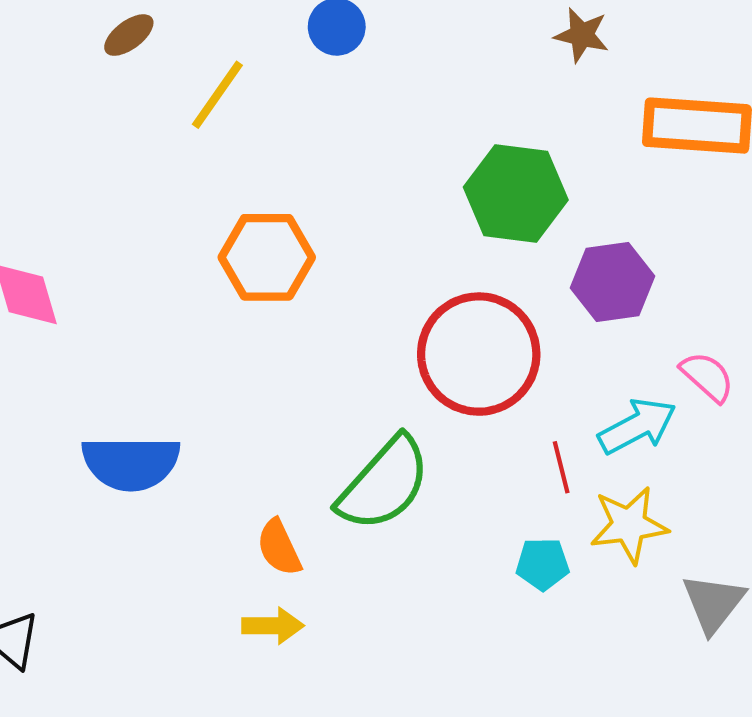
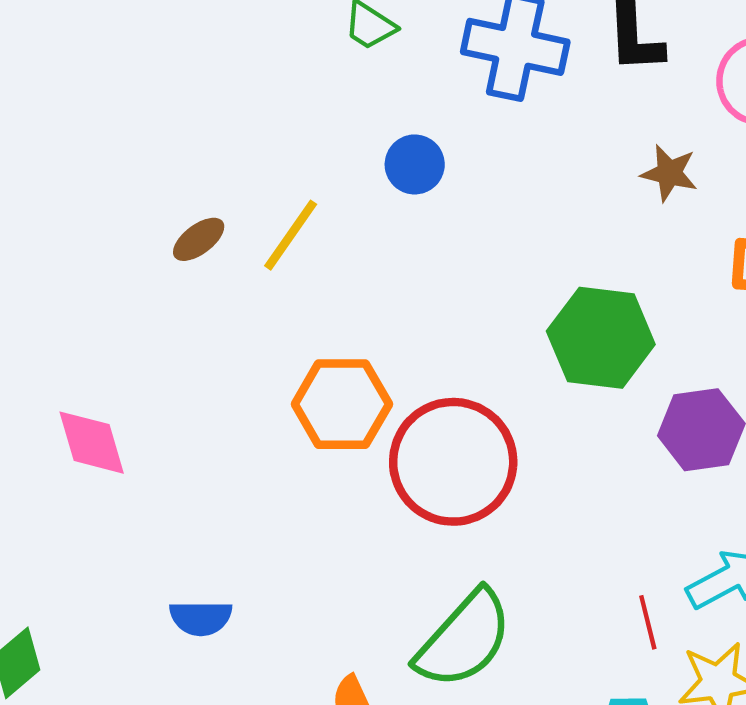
brown ellipse: (129, 35) -> (199, 239), moved
red circle: (479, 354) -> (453, 462), moved
blue semicircle: (131, 463) -> (201, 618), size x0.6

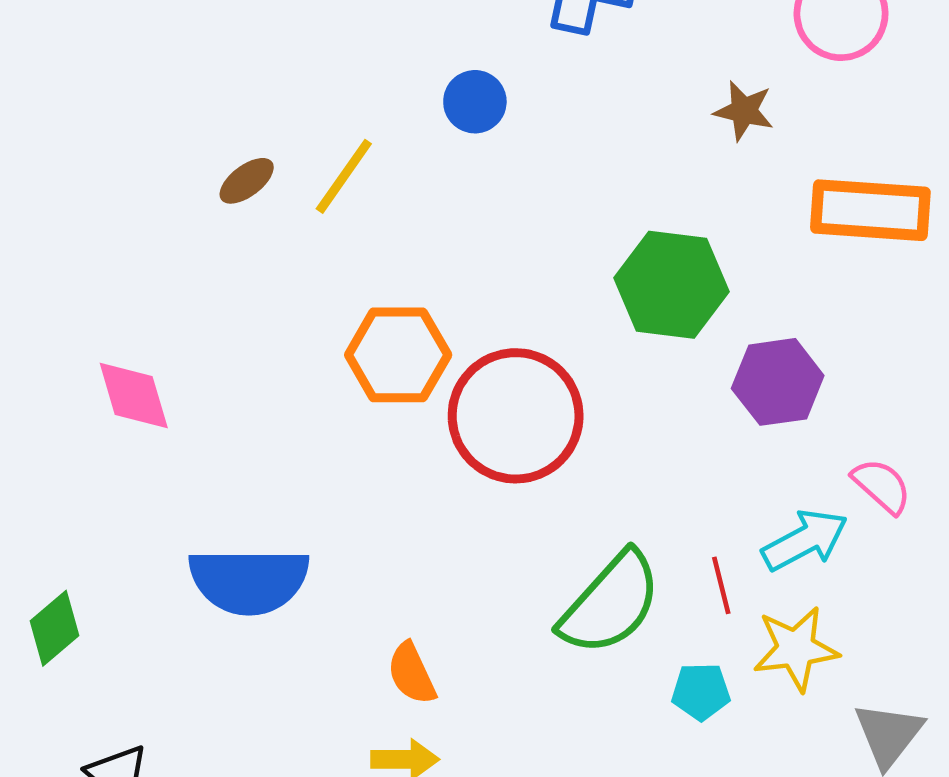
blue semicircle: (201, 618) -> (249, 581), size x1.8
green semicircle: (464, 639) -> (611, 603), moved

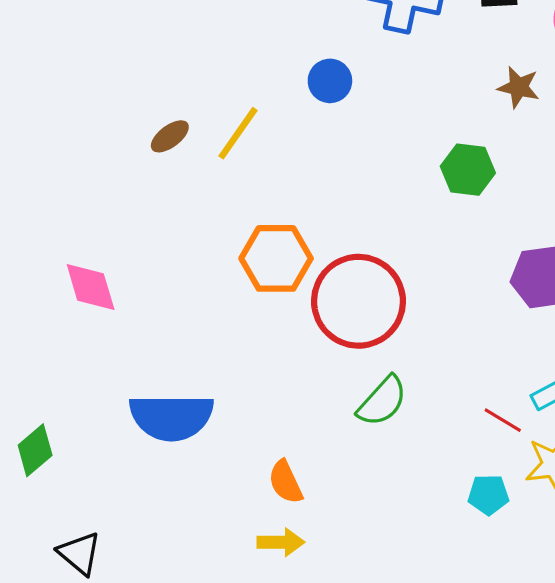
green hexagon: (672, 285) -> (468, 170), moved, size x0.7
red line: (721, 585) -> (503, 420), turned -45
green semicircle: (611, 603) -> (382, 401), moved, size x0.7

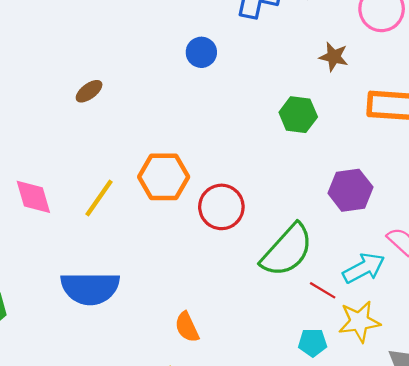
yellow line: (238, 133) -> (99, 198), moved
red circle: (358, 301) -> (221, 207), size x0.7
green semicircle: (382, 401) -> (287, 250), moved, size x1.5
orange semicircle: (286, 482) -> (187, 327), moved

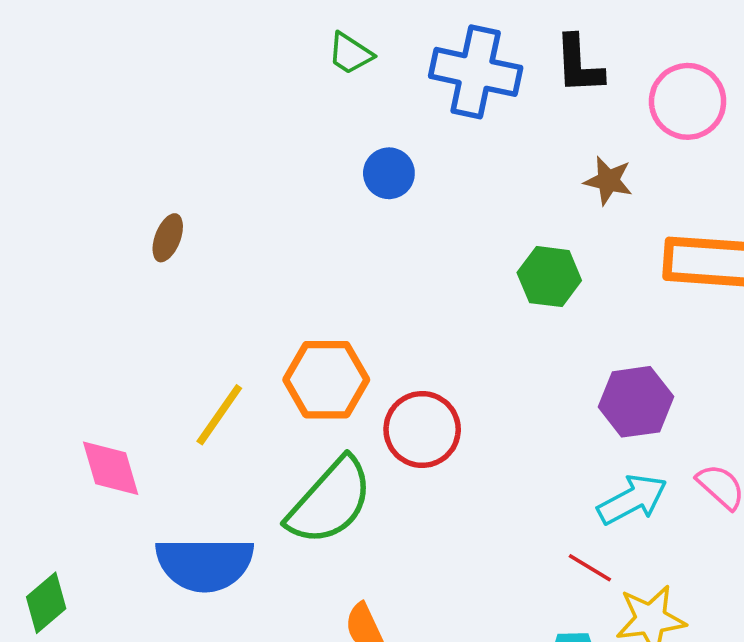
brown ellipse: (89, 91) -> (168, 238), moved, turned -32
pink diamond: (33, 197) -> (111, 468), moved
green semicircle: (287, 250) -> (330, 501), moved
cyan arrow: (364, 268) -> (632, 500), moved

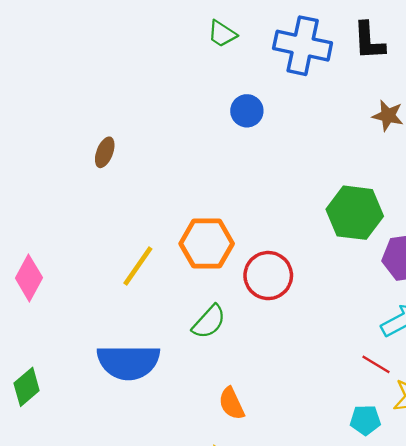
green hexagon: (549, 277) -> (355, 213), moved, size x1.4
pink diamond: (111, 468) -> (29, 278), moved, turned 45
green semicircle: (330, 501) -> (209, 322), size x0.6

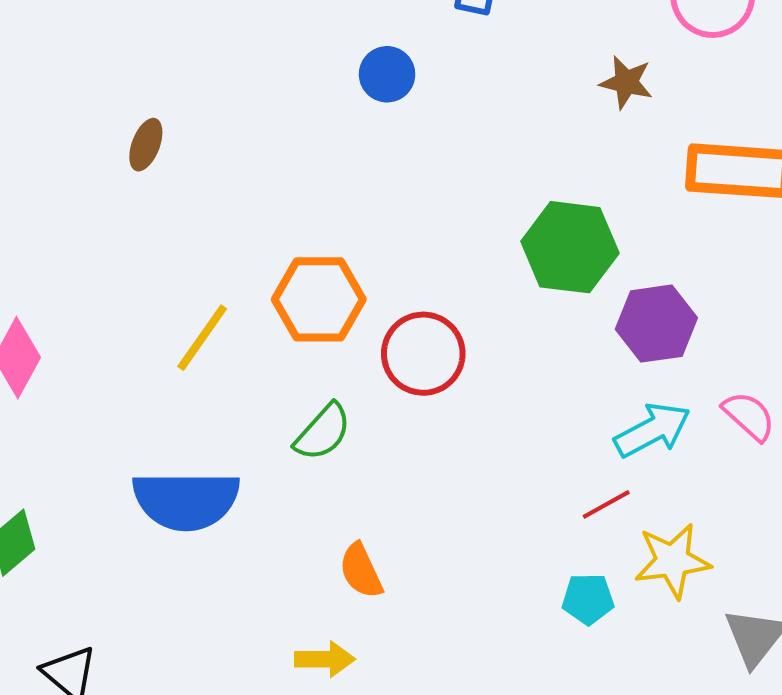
red line: (376, 364) -> (606, 504), turned -60

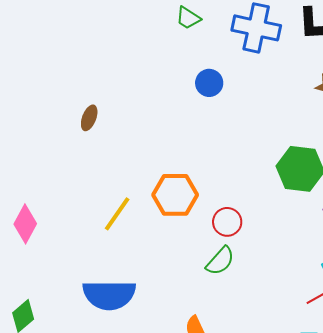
red circle: (423, 354) -> (227, 222), size x0.7
green semicircle: (323, 432) -> (220, 261), moved

